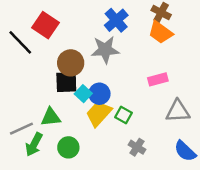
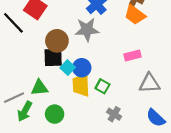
yellow trapezoid: (99, 114) -> (81, 85), turned -45

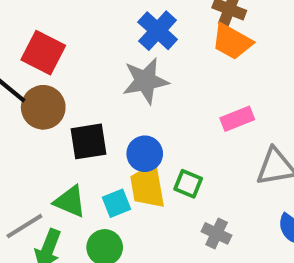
brown circle: (57, 41) -> (43, 107), moved
cyan square: (68, 68) -> (116, 203), moved, turned 32
green triangle: (39, 88) -> (70, 201), turned 36

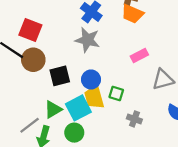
gray star: (145, 81) -> (87, 40), turned 30
green triangle: (70, 201) -> (53, 110), turned -48
cyan square: (116, 203) -> (78, 108), size x1.6

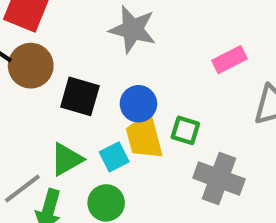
black square: (60, 76) -> (80, 96), turned 30
cyan square: (78, 108) -> (114, 157), size x0.6
gray cross: (134, 119) -> (219, 179), size x1.6

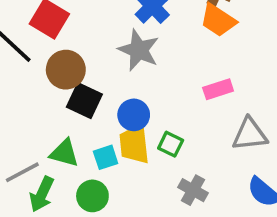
brown circle: (31, 66) -> (66, 70), moved
green triangle: (67, 159) -> (64, 153), turned 36
gray cross: (219, 179) -> (193, 190), size x0.7

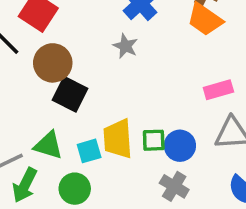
gray star: (139, 50) -> (125, 46), size x0.6
pink rectangle: (218, 89) -> (218, 90), moved
blue circle: (134, 115) -> (180, 146), moved
green square: (171, 144) -> (154, 140), turned -30

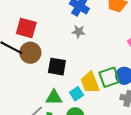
brown circle: (53, 63) -> (30, 53), moved
green square: (154, 140) -> (109, 77), size x1.5

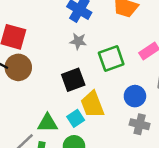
black square: (57, 67) -> (73, 80), moved, turned -30
green square: (109, 77) -> (111, 58), moved

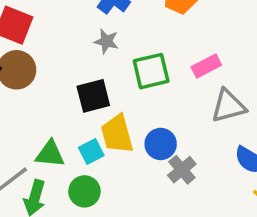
blue circle: (135, 96) -> (161, 144), moved
gray cross: (140, 124) -> (182, 170), turned 30

